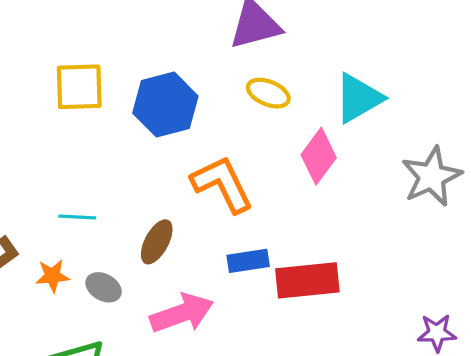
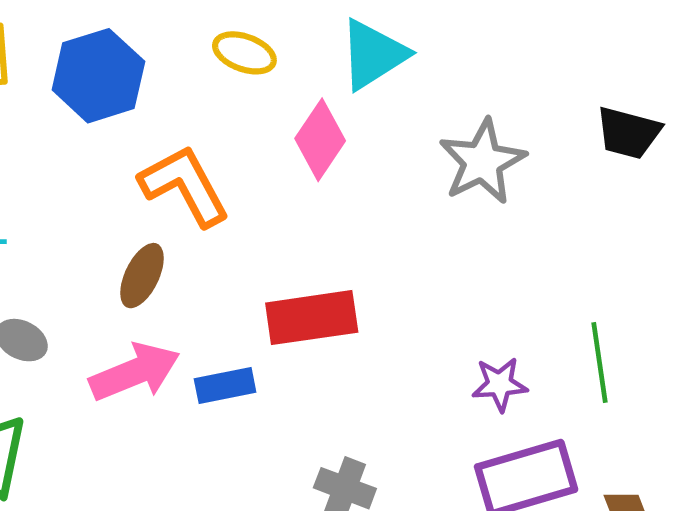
brown ellipse: (157, 242) -> (142, 276), moved
blue rectangle: (248, 261) -> (225, 385), moved

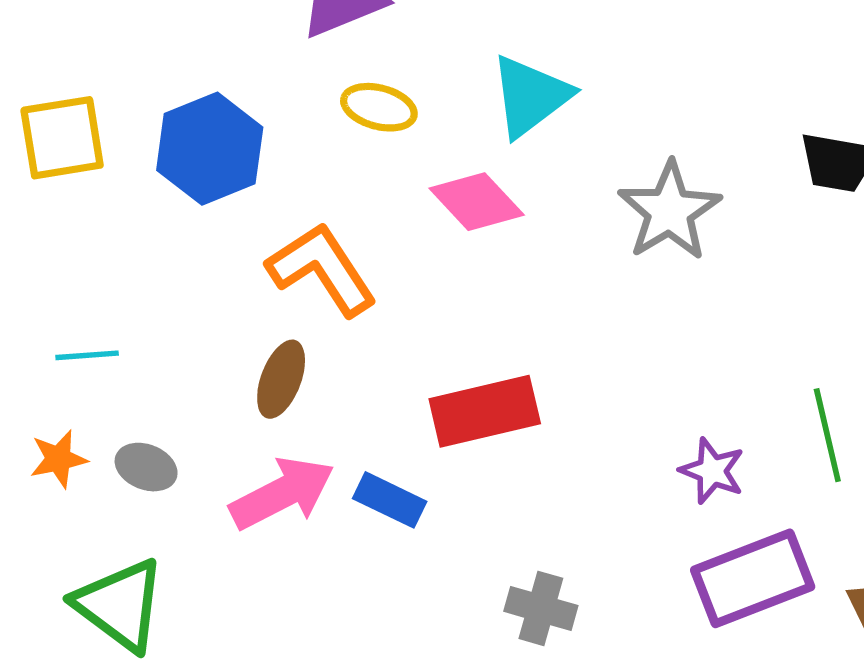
pink diamond: (320, 140) -> (477, 202), turned -72
purple star: (500, 384) -> (712, 471), turned 30
blue rectangle: (225, 385) -> (390, 500), turned 42

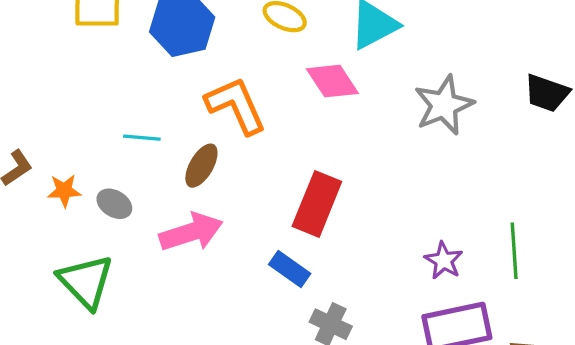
cyan line: (87, 355) -> (142, 138), moved
red rectangle: (485, 411) -> (317, 204), turned -64
blue rectangle: (390, 500) -> (290, 269), moved

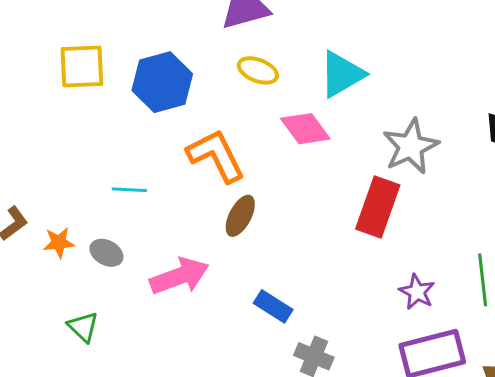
brown ellipse: (201, 166) -> (240, 216), moved
red rectangle: (317, 204) -> (378, 207), moved
green triangle: (86, 282) -> (83, 327), size x0.6

